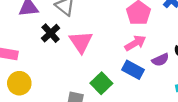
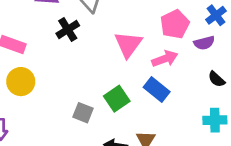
pink triangle: (81, 42) -> (128, 44), moved
purple semicircle: (160, 60) -> (204, 43), moved

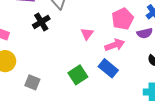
pink triangle: (128, 44) -> (87, 34), size x0.6
gray square: (83, 113) -> (32, 82), moved

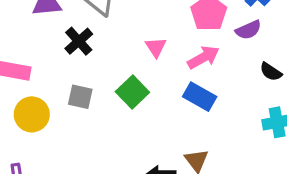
green square: (78, 75) -> (132, 92), moved
gray square: (32, 82) -> (80, 97), moved

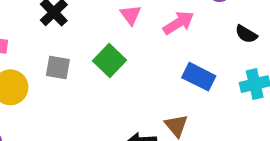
blue rectangle: (200, 97) -> (199, 77), moved

